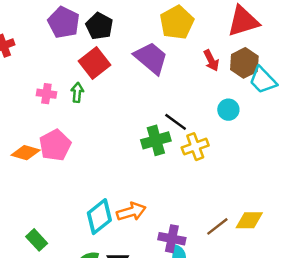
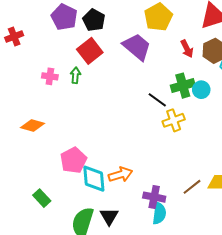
green cross: (156, 140) -> (183, 86), moved
pink pentagon: (55, 145) -> (73, 160), moved
cyan diamond: (99, 217) -> (94, 179), turned -56

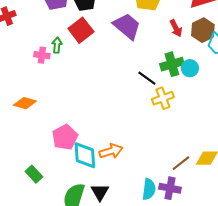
green arrow: (75, 75) -> (57, 45), moved
purple cross: (154, 197) -> (170, 188), moved

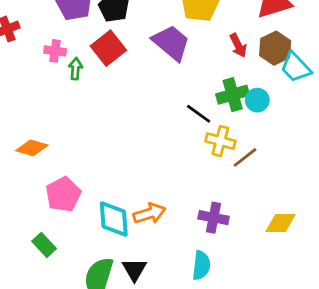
pink cross: (42, 55) -> (55, 51), moved
yellow cross: (163, 98) -> (220, 141), turned 35
pink pentagon: (65, 137) -> (63, 194), moved
brown line: (181, 163) -> (245, 157), moved
purple cross: (170, 188) -> (214, 218), moved

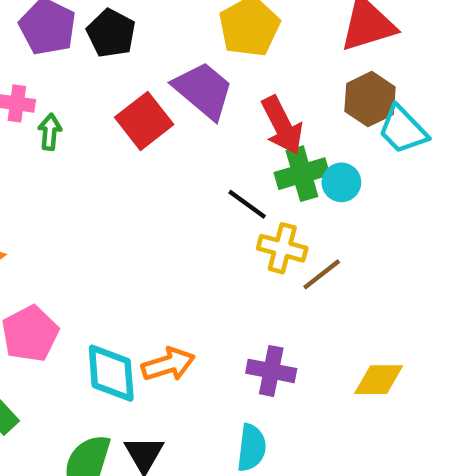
red arrow: (238, 45) -> (282, 125), moved, size x1.5
red square: (108, 48) -> (144, 121), moved

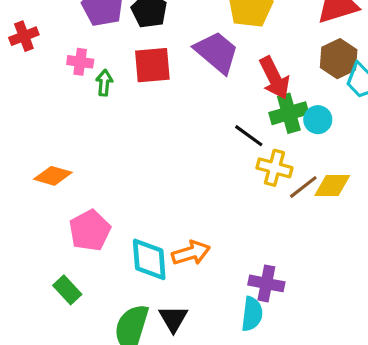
red square: (144, 121) -> (152, 65), moved, turned 33
purple cross: (271, 371) -> (266, 283), moved
yellow diamond: (379, 380) -> (332, 185), moved

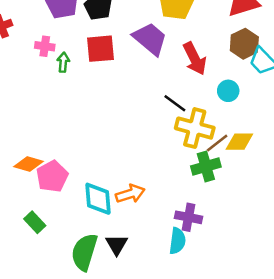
green cross: (289, 113) -> (206, 166), moved
yellow cross: (274, 168) -> (195, 128), size x1.4
orange diamond: (53, 176) -> (29, 164), moved

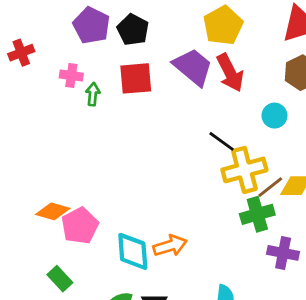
red arrow: (195, 59) -> (230, 73), moved
cyan circle: (228, 91) -> (274, 116), moved
yellow cross: (195, 128) -> (244, 170), turned -30
purple cross: (189, 217) -> (283, 253), moved

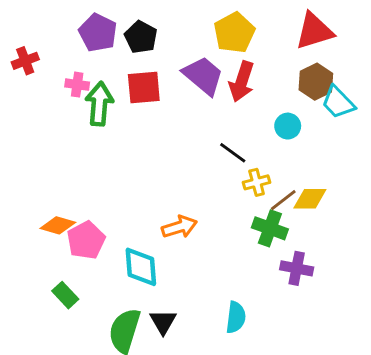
red arrow: (230, 73) -> (242, 82), turned 45
green arrow: (93, 94) -> (99, 104), size x1.8
yellow cross: (244, 170) -> (257, 182), size x0.6
green cross: (257, 214) -> (270, 228), turned 36
orange arrow: (170, 246) -> (179, 227), moved

